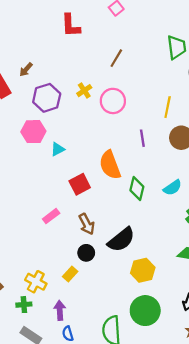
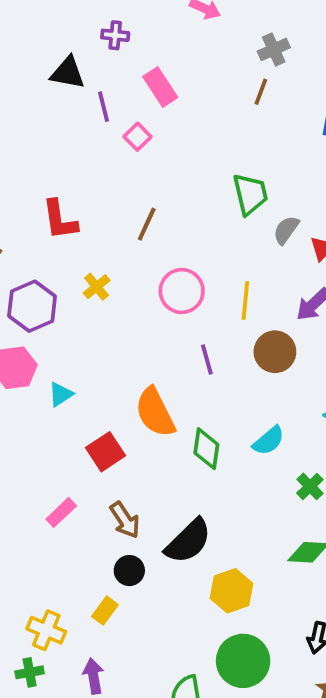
red L-shape: (71, 25) -> (60, 220), moved
pink circle: (113, 101) -> (182, 291), moved

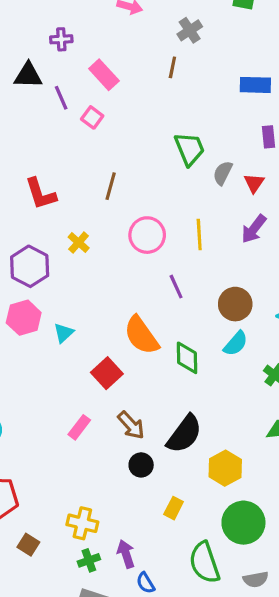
brown line: (261, 92) -> (172, 67), moved
brown circle: (275, 352) -> (235, 304), moved
yellow rectangle: (105, 611) -> (174, 508), moved
green cross: (30, 672) -> (89, 560), moved

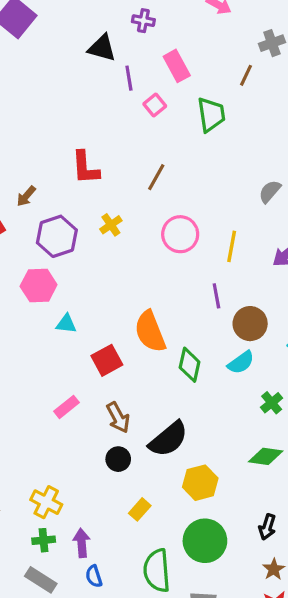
green trapezoid: (190, 149) -> (211, 115), moved
purple line: (176, 287) -> (216, 296), moved
cyan triangle: (64, 333) -> (66, 324), moved, turned 35

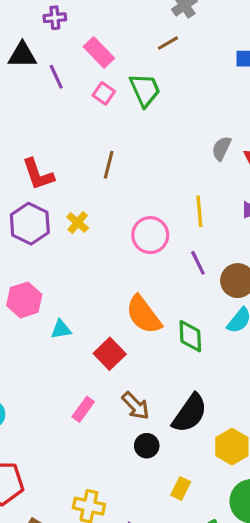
brown line: (246, 75) -> (168, 43), turned 50
pink square: (155, 105) -> (104, 93), moved
pink circle: (180, 234) -> (150, 235), moved
purple hexagon: (57, 236) -> (30, 224), moved

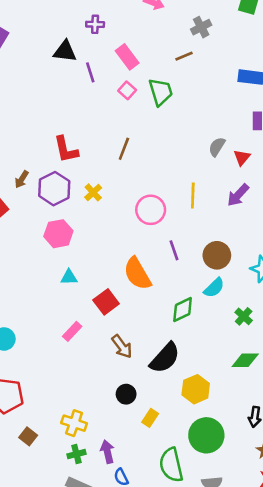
purple line: (198, 263) -> (174, 250), moved
pink hexagon: (24, 300) -> (58, 234), moved
green diamond: (190, 336) -> (183, 309), moved, turned 60
pink rectangle: (83, 409) -> (72, 331), moved
black circle: (147, 446) -> (126, 394), moved

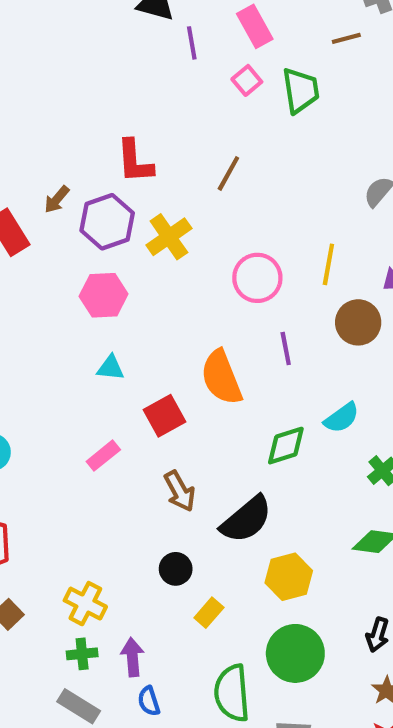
yellow cross: (93, 192) -> (169, 237), size x1.5
brown circle: (217, 255) -> (358, 322), moved

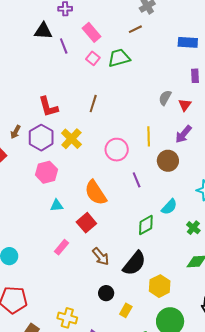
green trapezoid: (301, 90) -> (119, 58), turned -85
orange semicircle: (221, 377) -> (96, 193), moved

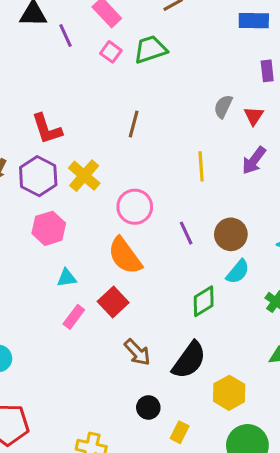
brown line: (93, 104) -> (134, 124), moved
pink circle: (117, 150) -> (135, 207), moved
brown circle: (168, 161) -> (231, 234), moved
pink rectangle: (62, 247) -> (74, 317), moved

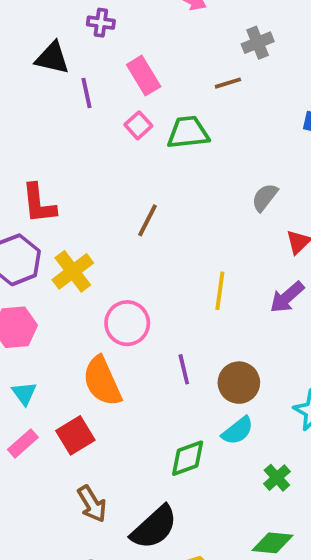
gray semicircle: (223, 106) -> (265, 197), moved
cyan triangle: (67, 278) -> (24, 393), turned 50

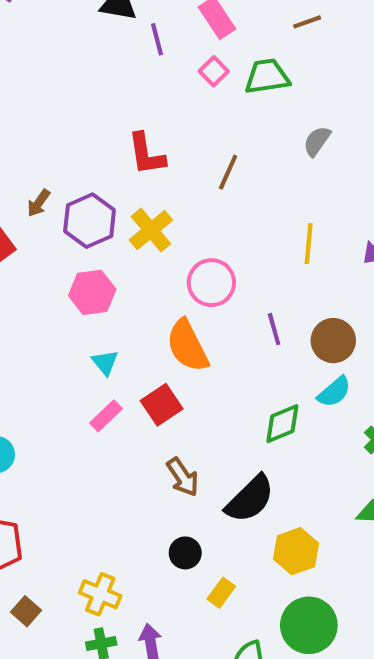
gray semicircle: (265, 197) -> (317, 141), moved
red L-shape: (39, 204) -> (146, 154), moved

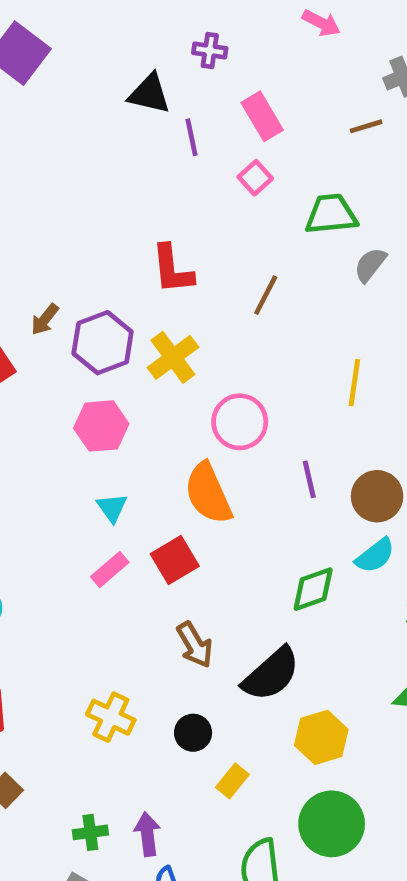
green trapezoid: (267, 77) -> (331, 214), moved
yellow cross: (100, 594) -> (111, 717), moved

